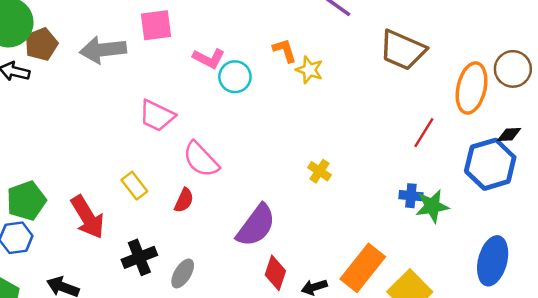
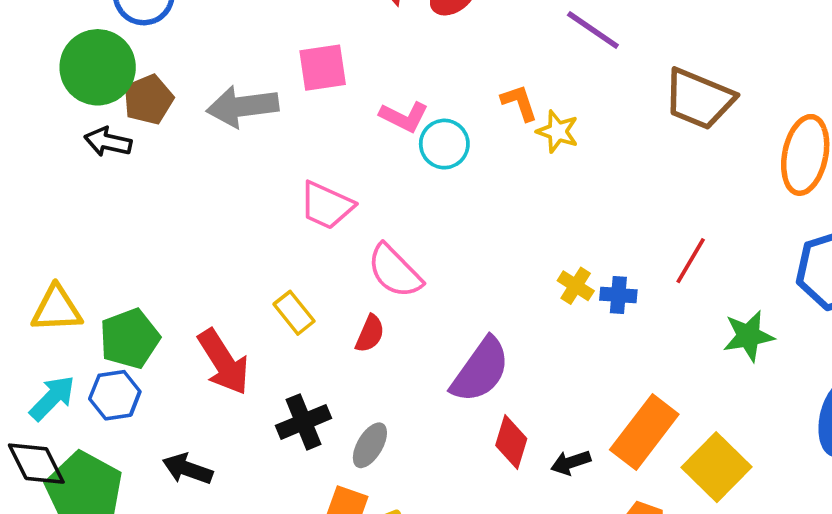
red line: (424, 133) -> (691, 261), moved
blue cross: (411, 196) -> (618, 295), moved

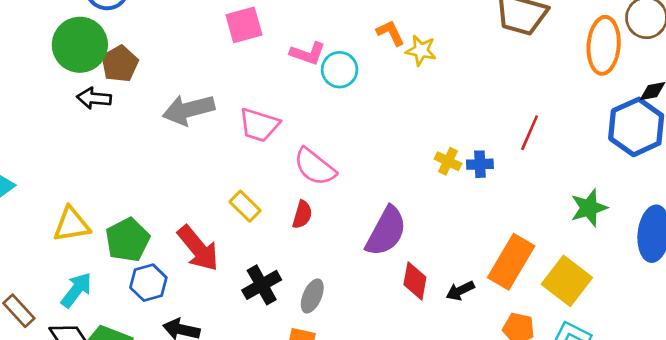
gray arrow: (243, 106) -> (189, 110), moved
green star: (748, 336) -> (589, 208), moved
blue hexagon: (115, 395) -> (148, 283), moved

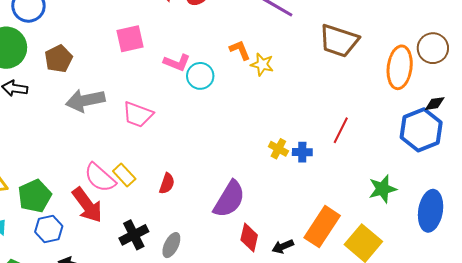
brown pentagon: (120, 64) -> (59, 59), moved
pink semicircle: (315, 167) -> (100, 178), moved

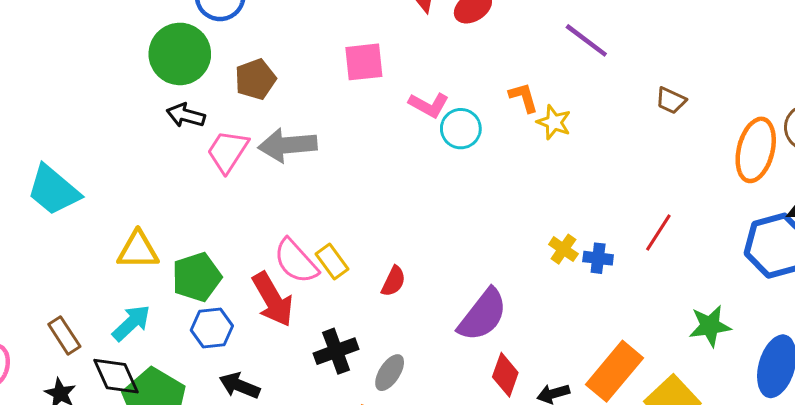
brown trapezoid: (339, 41) -> (671, 100), size x0.5
pink trapezoid: (138, 115) -> (228, 151), moved, turned 96

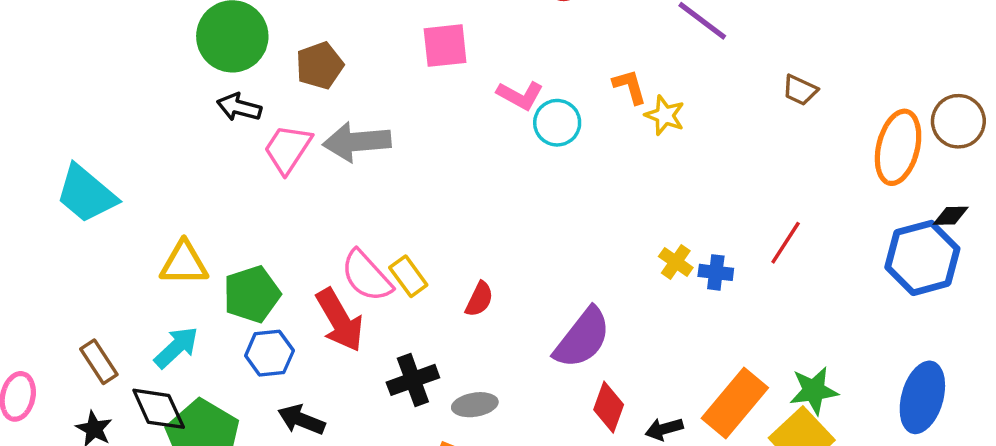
green star: (710, 326) -> (814, 391), moved
gray ellipse: (390, 373) -> (475, 405), turned 48

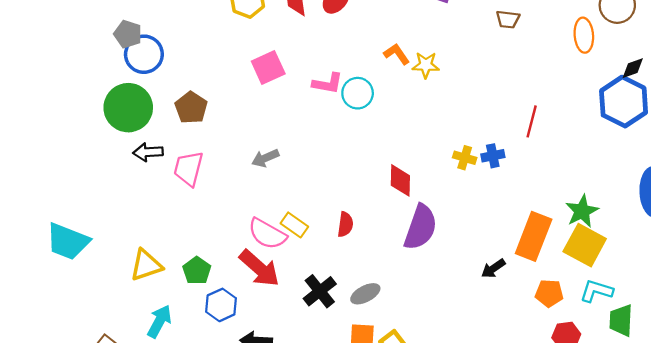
gray arrow: (357, 142) -> (265, 158), moved, size x0.6
orange ellipse: (898, 147) -> (584, 35), size x0.7
green pentagon: (252, 294) -> (197, 271), size x0.7
red diamond: (609, 407) -> (400, 180), moved

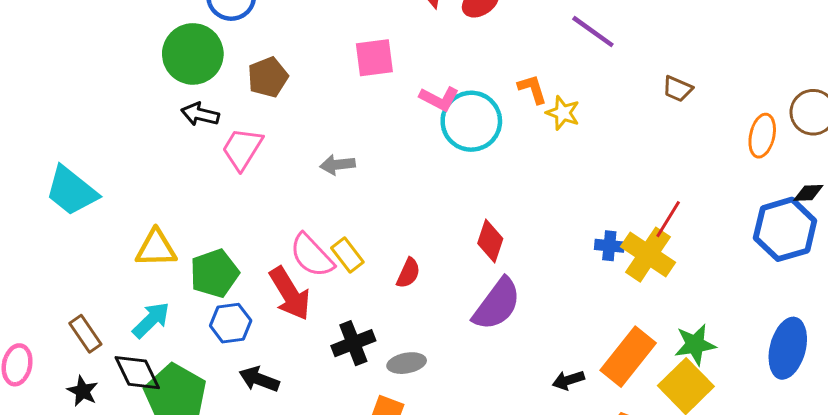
cyan circle: (358, 93) -> (471, 121), size x1.5
yellow cross: (465, 158) -> (648, 255), moved, size x1.8
green pentagon: (197, 271) -> (214, 273), size x1.4

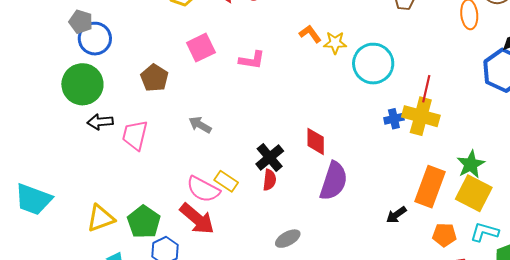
brown pentagon: (268, 77) -> (154, 78), moved
cyan circle: (471, 121) -> (373, 64), moved
gray arrow: (337, 165) -> (200, 125), turned 55
black cross: (353, 343) -> (270, 157), moved

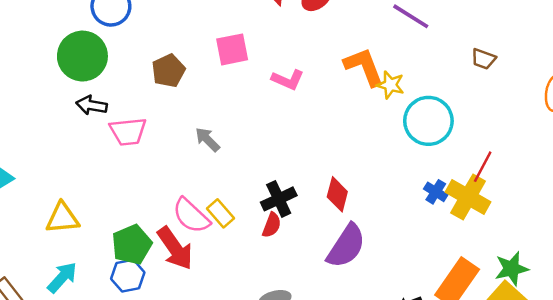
orange L-shape: (310, 34) -> (364, 67), size x1.6
blue cross: (394, 119) -> (436, 192), turned 30
pink trapezoid: (135, 135) -> (128, 131), turned -124
green pentagon: (144, 222) -> (132, 245), moved

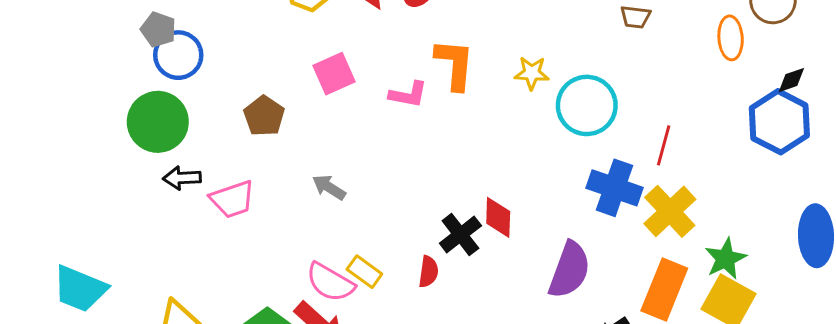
orange L-shape: (364, 67) -> (455, 64), moved, turned 39
blue cross: (436, 192) -> (615, 188), size x1.8
yellow cross: (468, 197) -> (670, 211), moved, turned 30
black cross: (279, 199) -> (460, 234), moved
purple semicircle: (346, 246) -> (569, 270), moved

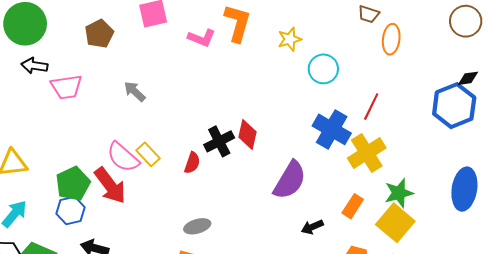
orange ellipse: (731, 38) -> (391, 39), moved
yellow star: (532, 73) -> (290, 39), turned -30
cyan circle: (587, 105) -> (323, 69), size x0.7
orange rectangle: (664, 289) -> (353, 206), size x0.6

